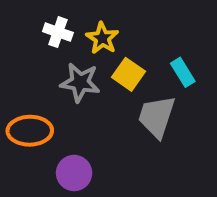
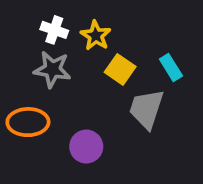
gray star: (80, 82) -> (52, 69), moved
purple circle: (74, 173) -> (86, 147), moved

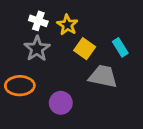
gray star: (52, 69) -> (37, 49), turned 30
gray trapezoid: (146, 109) -> (103, 76), turned 84

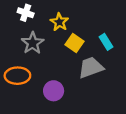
white cross: (38, 21) -> (26, 13), moved
gray trapezoid: (103, 76) -> (91, 67), turned -32

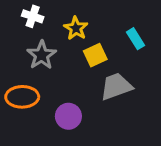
cyan rectangle: (106, 42) -> (135, 39), moved
yellow square: (75, 43) -> (95, 55), turned 30

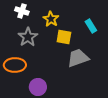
yellow square: (95, 55) -> (64, 37), turned 35
purple circle: (68, 116) -> (38, 87), moved

